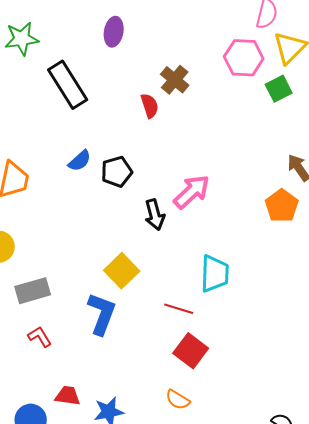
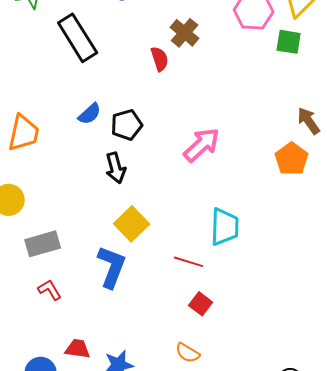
green square: (279, 89) -> (289, 42), turned 36
black arrow: (155, 215) -> (116, 168), moved
red square: (191, 351) -> (201, 304), size x0.7

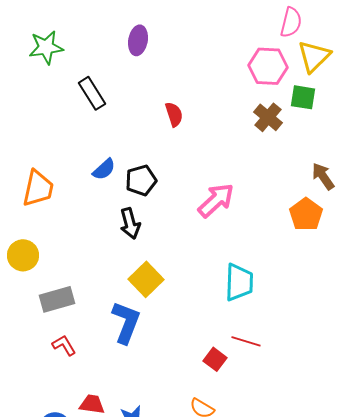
brown cross: (185, 33) -> (268, 117), moved
black rectangle: (78, 38) -> (92, 93), size x0.7
red line: (189, 262) -> (246, 341), moved

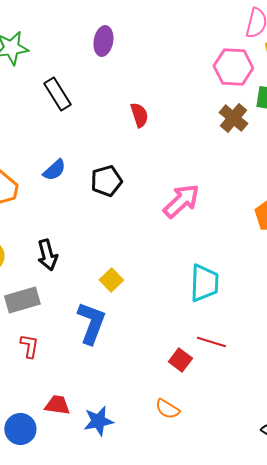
blue semicircle: (104, 169) -> (54, 170), moved
black arrow: (130, 223) -> (47, 255), moved
yellow square: (146, 279) -> (111, 280), size x0.7
red L-shape: (64, 345) -> (29, 346), turned 40

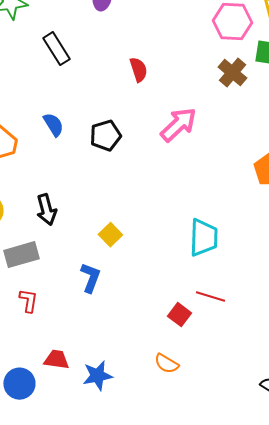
blue semicircle: (54, 170) -> (53, 125), turned -80
pink arrow: (181, 201) -> (178, 125), moved
blue L-shape: (91, 323) -> (90, 278), size x0.7

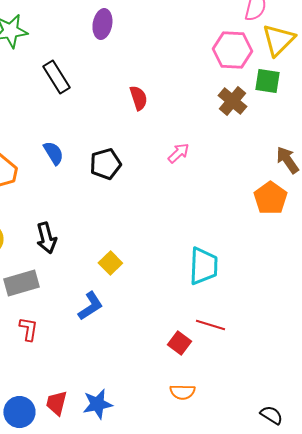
pink arrow: (178, 125) -> (178, 153), size x0.6
blue L-shape: (90, 278) -> (90, 306), turned 36
red trapezoid: (56, 360) -> (56, 403), moved, turned -84
orange semicircle: (166, 364) -> (182, 392), moved, turned -30

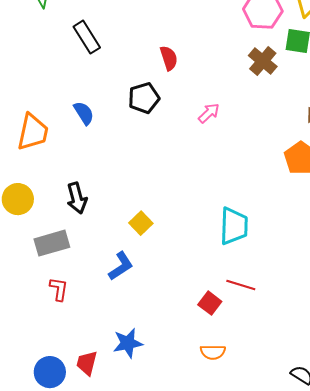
black pentagon: (105, 164) -> (144, 98), moved
blue star: (97, 404) -> (128, 343), moved

